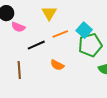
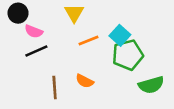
black line: (36, 45) -> (36, 51), moved
brown line: (19, 70) -> (55, 88), moved

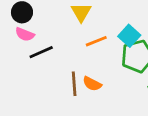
pink semicircle: (34, 31) -> (25, 34), moved
brown line: (55, 88) -> (74, 84), moved

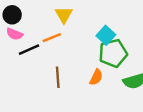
orange line: (96, 41) -> (52, 38), moved
orange semicircle: (92, 84) -> (96, 77), moved, turned -91

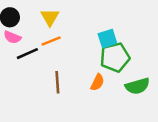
yellow triangle: (64, 15) -> (50, 17), moved
cyan square: (106, 35) -> (107, 39), turned 30

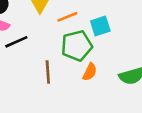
orange line: (51, 41) -> (67, 17), moved
green pentagon: (115, 57) -> (77, 46), moved

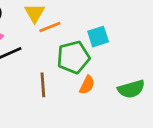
orange line: (67, 17) -> (50, 27), moved

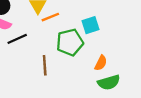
orange semicircle: (87, 85) -> (101, 63), moved
green semicircle: (131, 89) -> (109, 82), moved

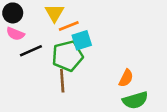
cyan square: (90, 25) -> (82, 40), moved
green pentagon: (70, 42) -> (67, 56), moved

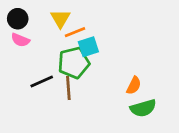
black line: (31, 51) -> (42, 81), moved

